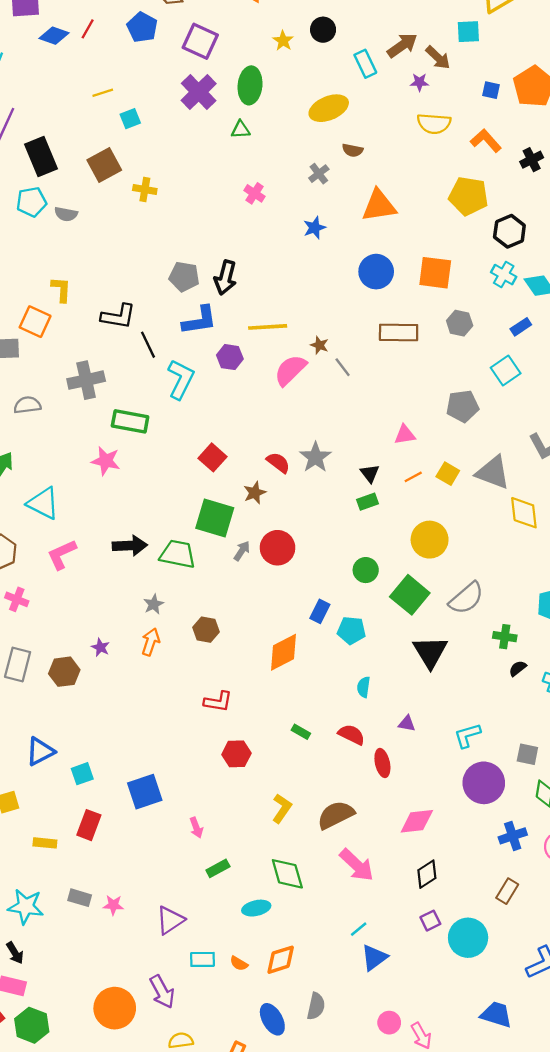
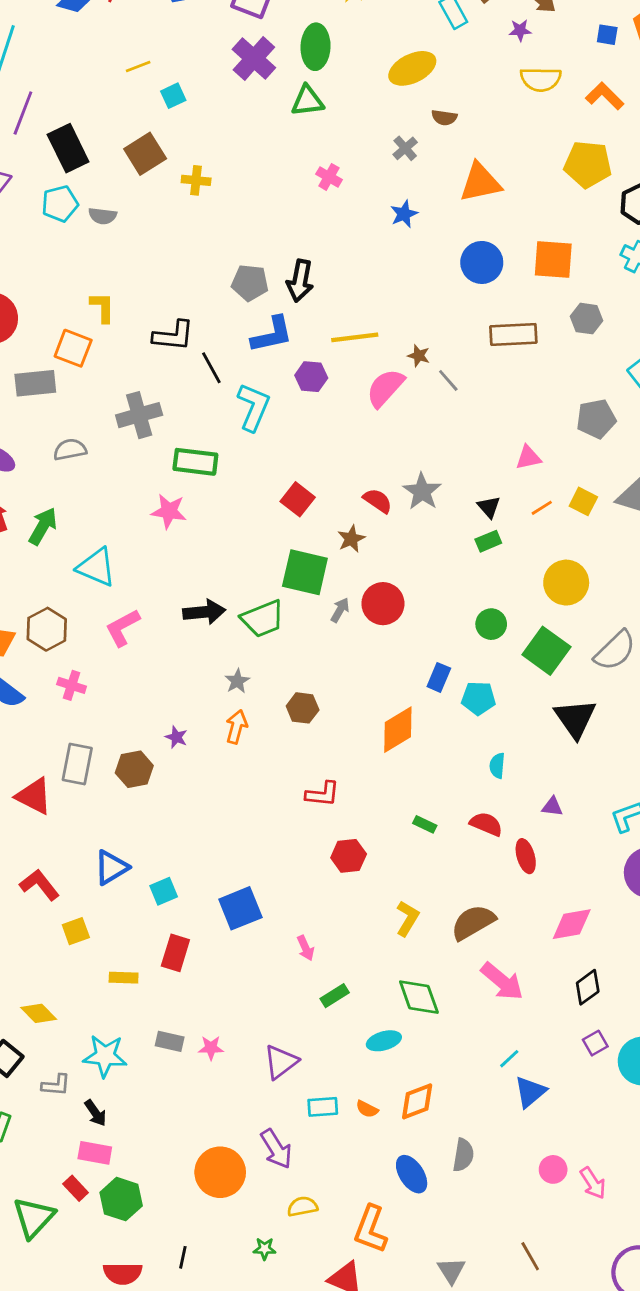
green triangle: (241, 130) -> (307, 101), size x1.4
green trapezoid: (178, 554) -> (263, 619), turned 150

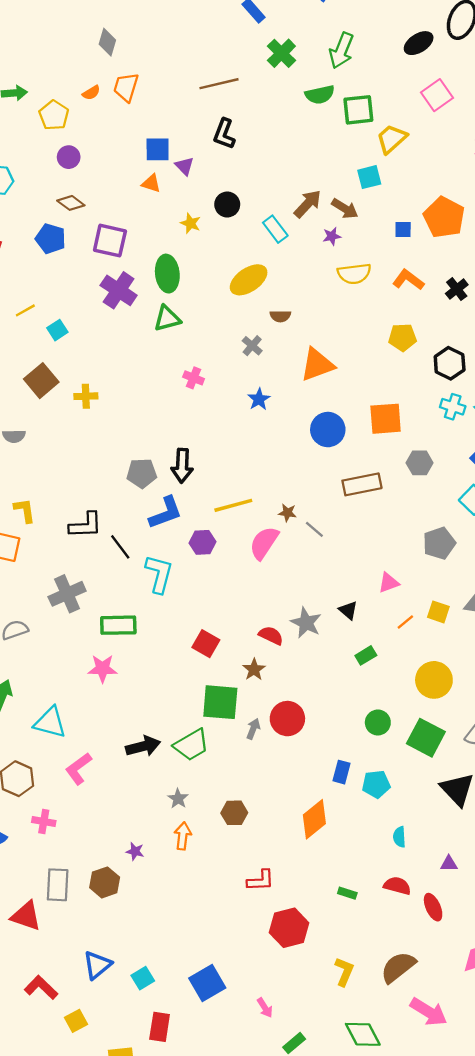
yellow pentagon: (588, 164) -> (402, 337), size x0.7
black triangle: (489, 507) -> (348, 610), moved
red hexagon: (349, 856) -> (289, 928), size x1.4

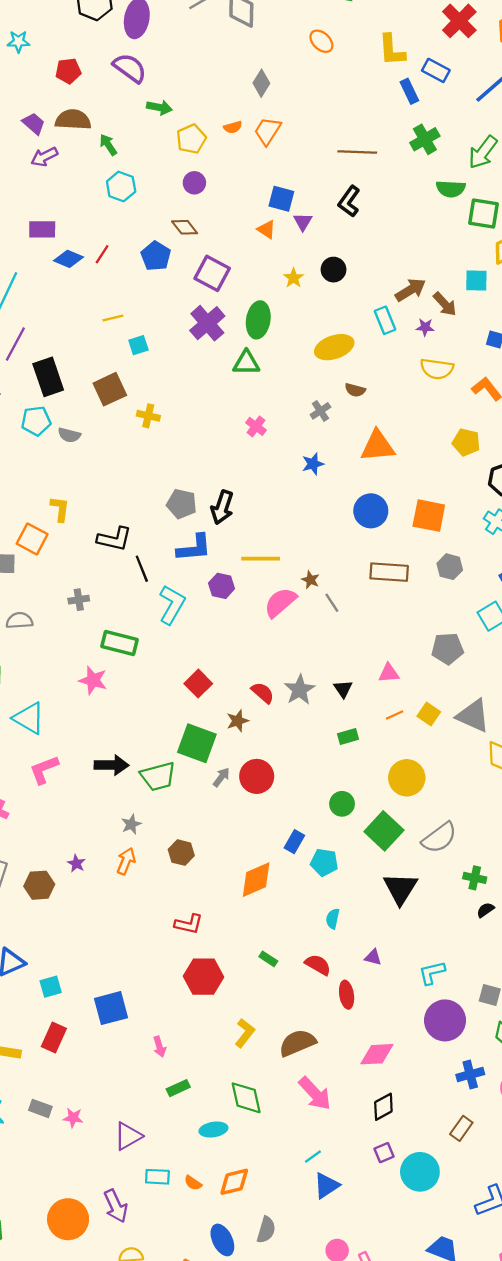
cyan rectangle: (275, 229) -> (385, 320), moved
gray cross: (67, 594) -> (79, 600), size x0.6

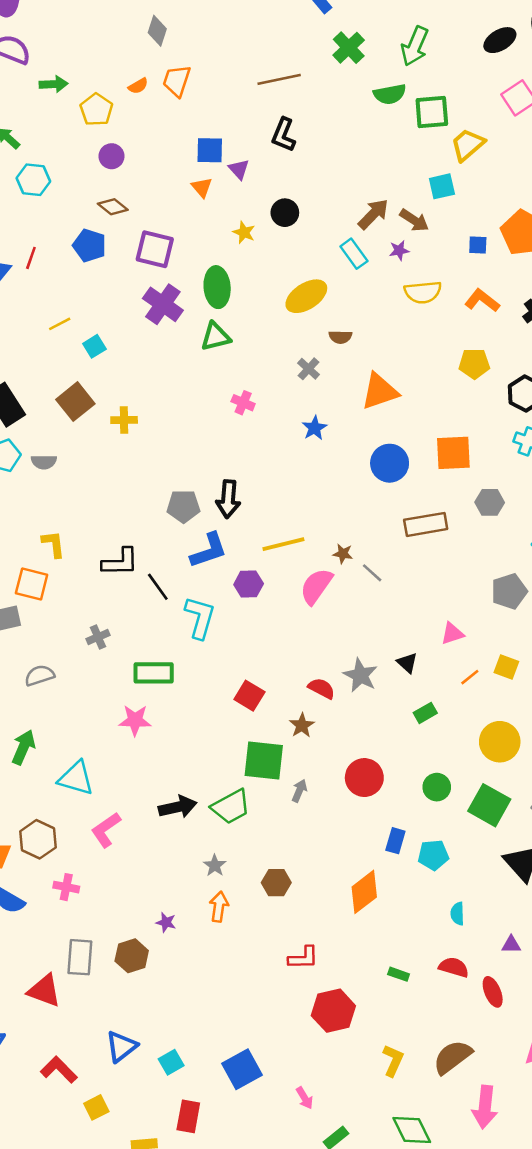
orange triangle: (266, 229) -> (202, 187), turned 30
red circle: (257, 776) -> (364, 778), moved
pink arrow: (315, 1093) -> (485, 1107), turned 63

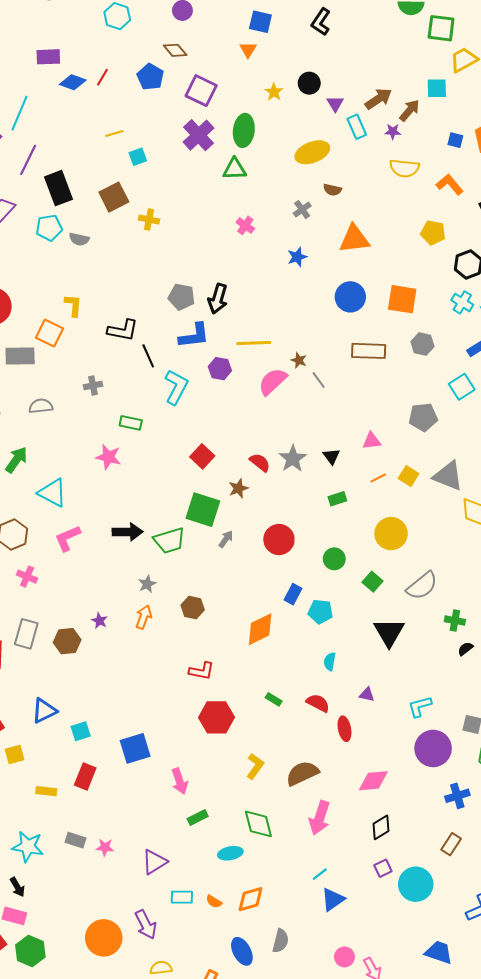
purple triangle: (239, 169) -> (335, 104), moved
brown arrow: (414, 220) -> (409, 110), turned -95
green rectangle: (154, 673) -> (131, 423), size x0.7
green square: (489, 805) -> (372, 582), size x0.6
pink arrow: (305, 1098) -> (180, 781), size x1.4

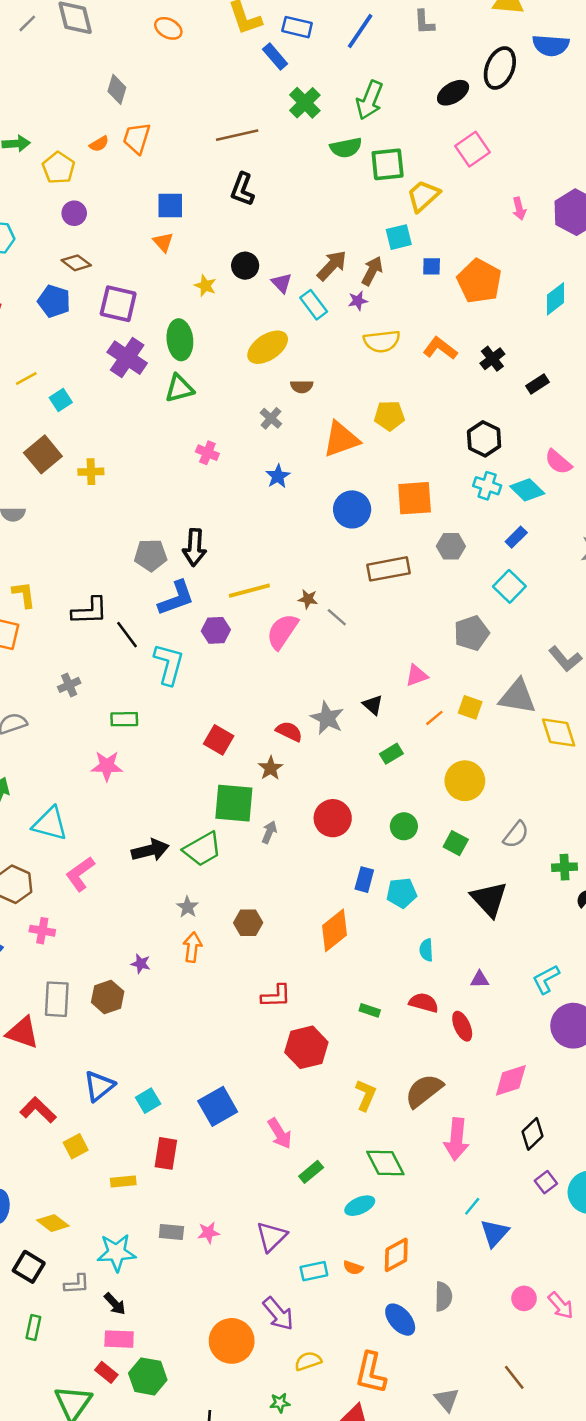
blue square: (455, 140) -> (432, 266), moved
yellow pentagon: (433, 233) -> (389, 416), moved
gray semicircle: (422, 586) -> (516, 835), size x0.7

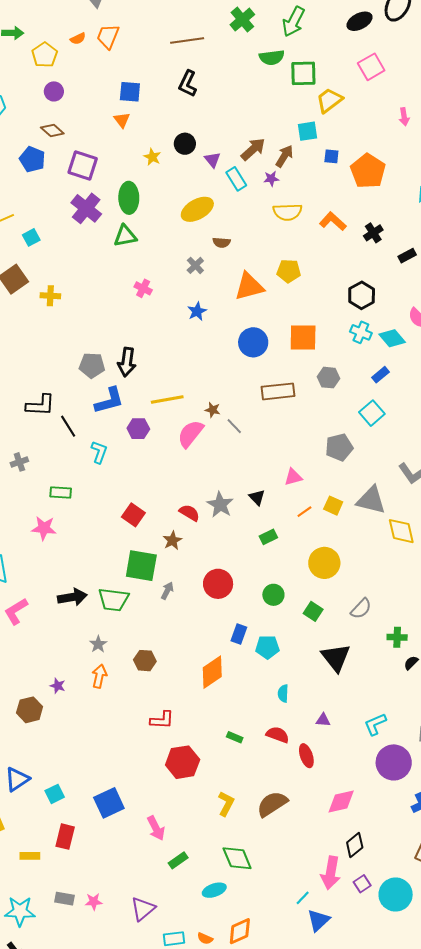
cyan L-shape: (169, 664) -> (99, 452), size x0.7
green trapezoid: (202, 849) -> (114, 600), turned 32
pink arrow: (457, 1139) -> (331, 873), moved

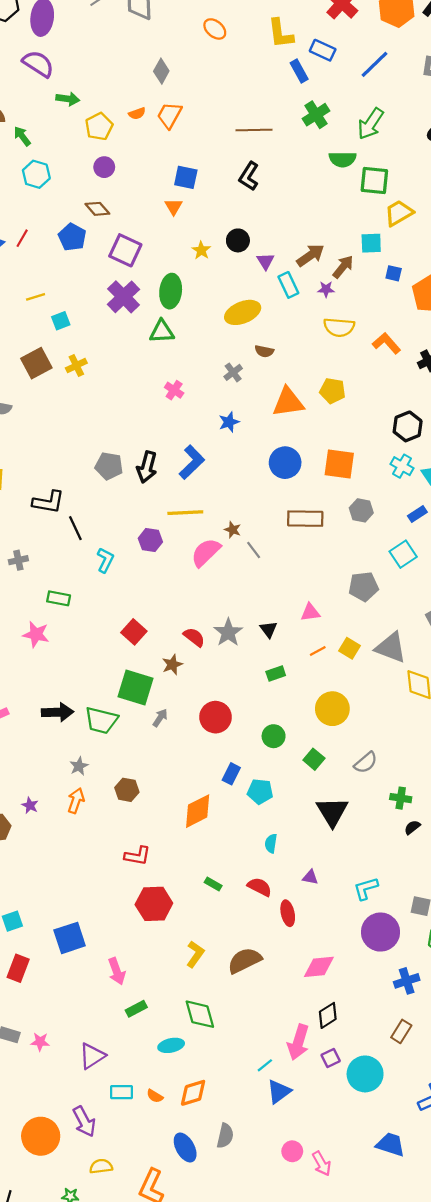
yellow cross: (50, 296) -> (76, 365), moved, turned -36
blue L-shape: (109, 401) -> (192, 462), moved, turned -36

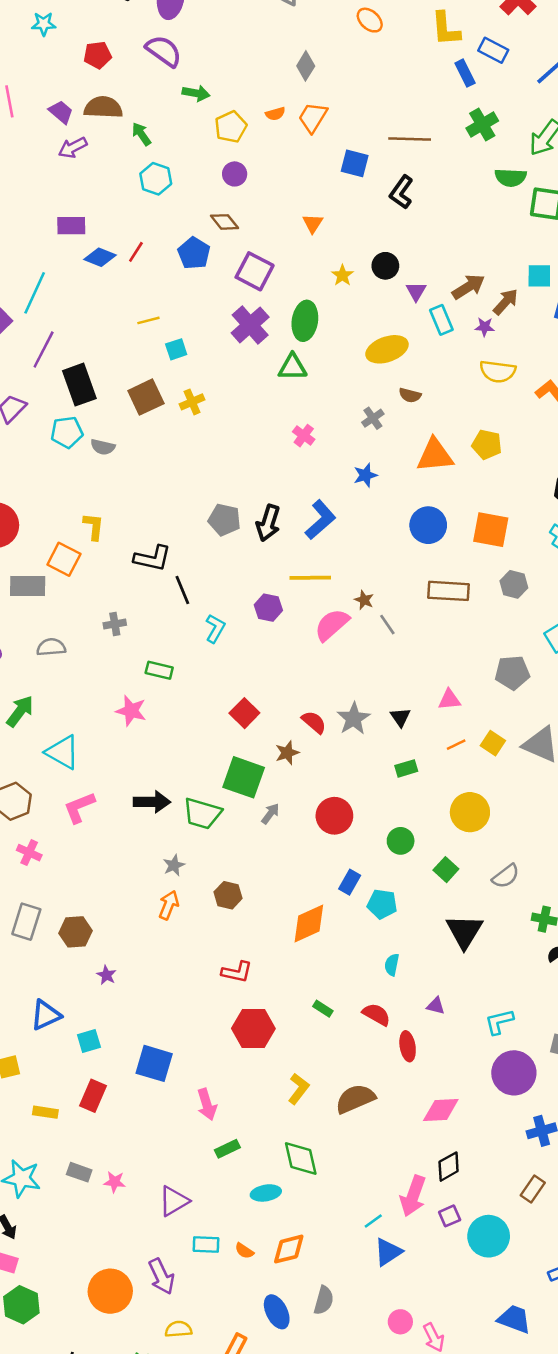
blue square: (186, 177) -> (355, 163), moved
purple star: (30, 805) -> (106, 975), moved
blue square: (70, 938) -> (154, 1063), turned 32

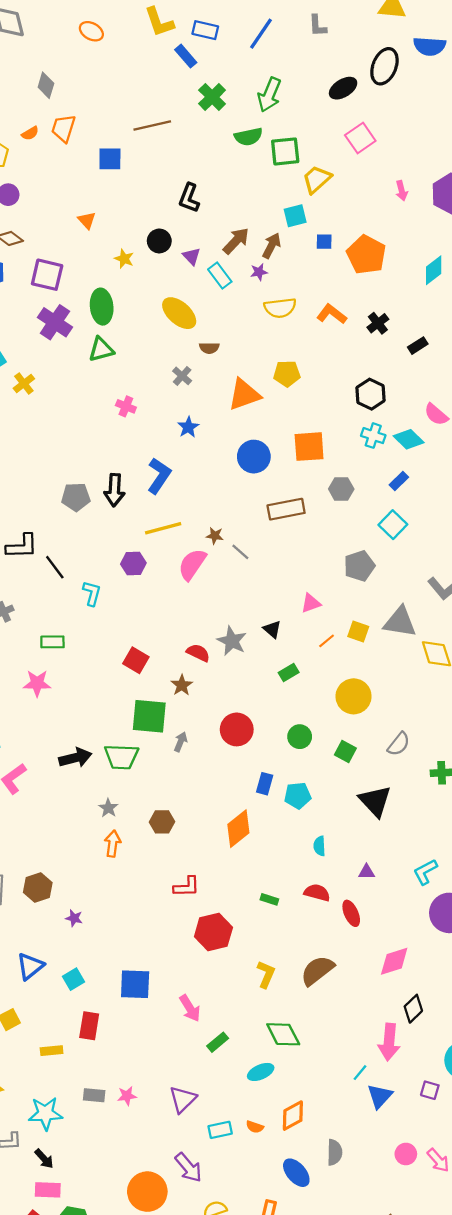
black L-shape: (401, 192) -> (189, 198), moved
yellow ellipse: (387, 349) -> (179, 313), turned 75
yellow cross: (192, 402) -> (24, 384), moved
purple square: (450, 1216) -> (430, 1090), moved, turned -36

